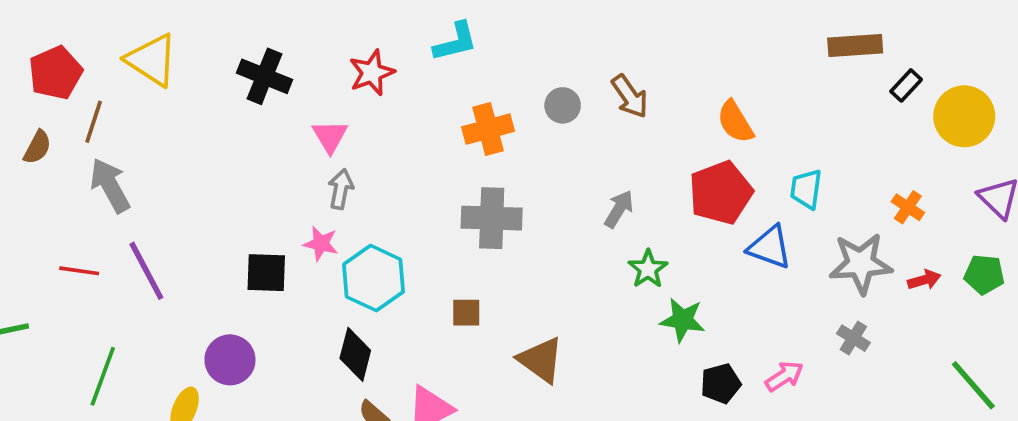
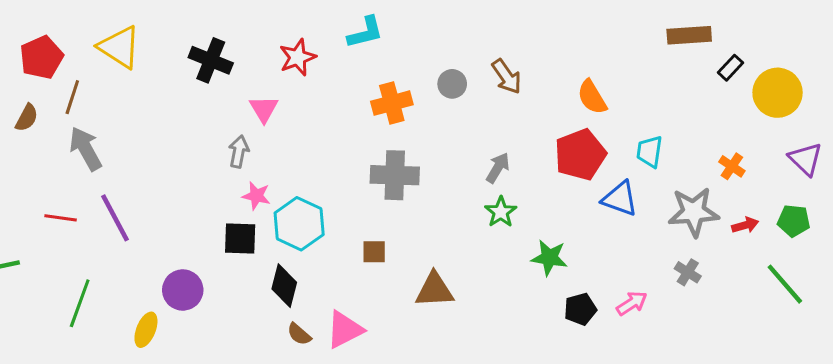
gray arrow: (341, 189) -> (239, 152), moved
green star: (648, 269) -> (501, 212), moved
black square: (266, 273) -> (240, 238), moved
brown triangle: (541, 360) -> (434, 290), turned -39
green line: (973, 385) -> (785, 284), moved

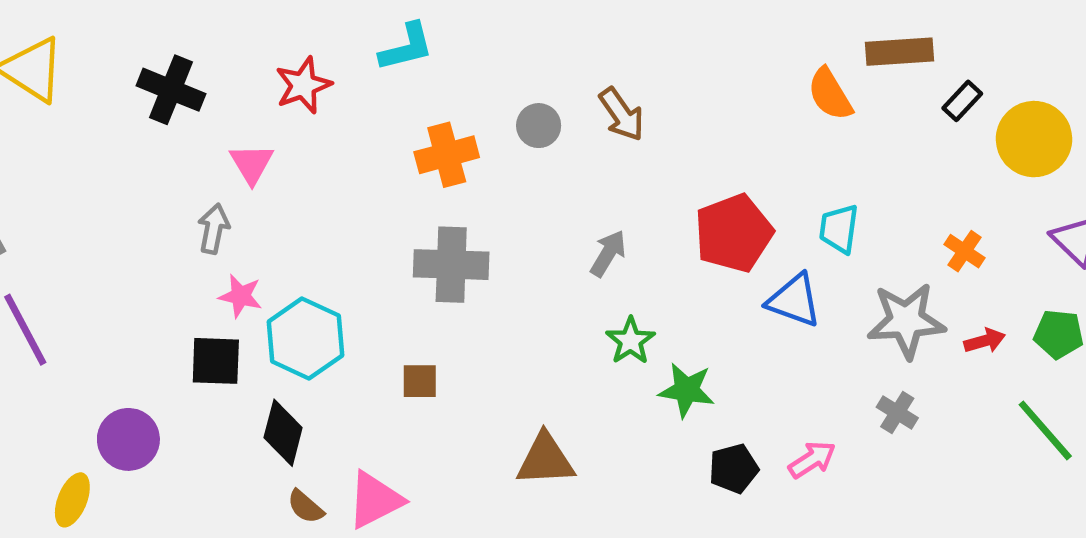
orange semicircle: (592, 97) -> (830, 94), moved
green star: (501, 212) -> (631, 341), moved
brown triangle: (434, 290) -> (545, 460), moved

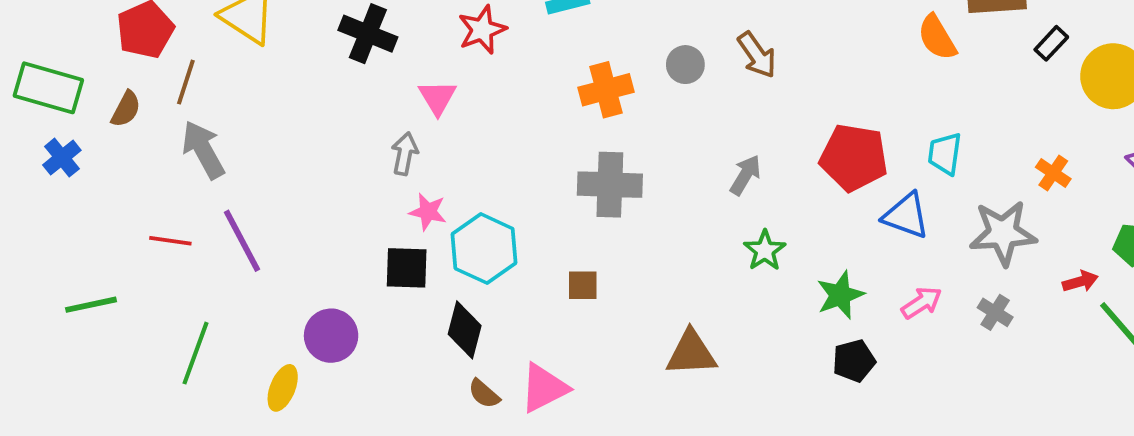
red pentagon: (734, 233) -> (854, 158), turned 30
red arrow: (985, 341) -> (1080, 281), moved
green star: (687, 390) -> (840, 295), moved, turned -30
pink arrow: (812, 460) -> (922, 303), moved

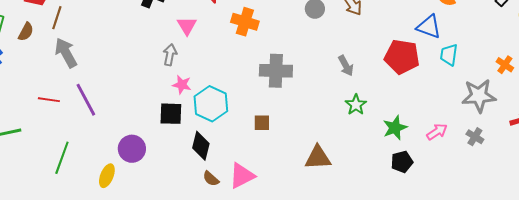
orange cross: (606, 90) -> (245, 22), moved, turned 32
gray arrow: (745, 175) -> (346, 66), turned 120
blue triangle: (906, 216) -> (429, 27), moved

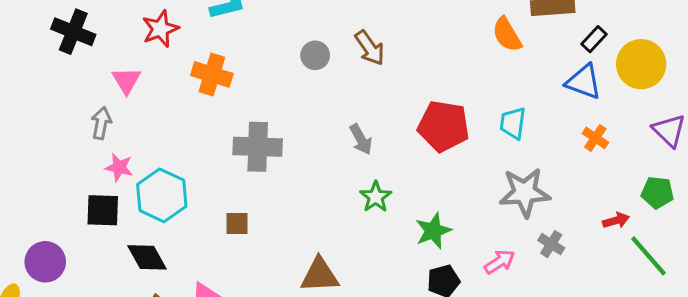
blue triangle: (429, 27) -> (584, 82), moved
gray star: (479, 96) -> (525, 192), moved
pink arrow: (437, 132) -> (500, 262), moved
black diamond: (201, 146) -> (147, 257), turned -44

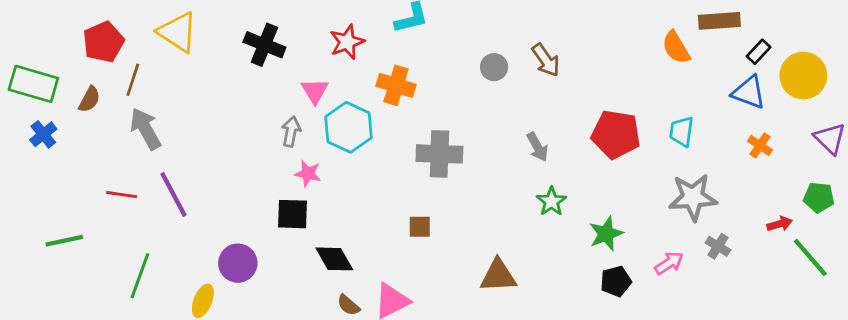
cyan hexagon: (162, 195) -> (348, 127), moved

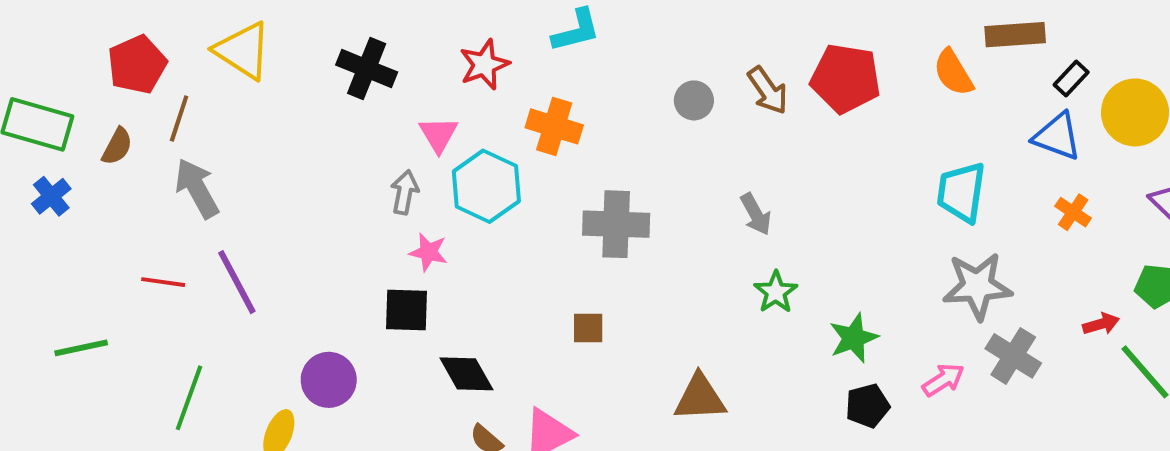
cyan trapezoid: (682, 132) -> (961, 192), size x1.4
red pentagon: (616, 134) -> (846, 78), moved
gray cross: (718, 246) -> (1013, 356), size x1.5

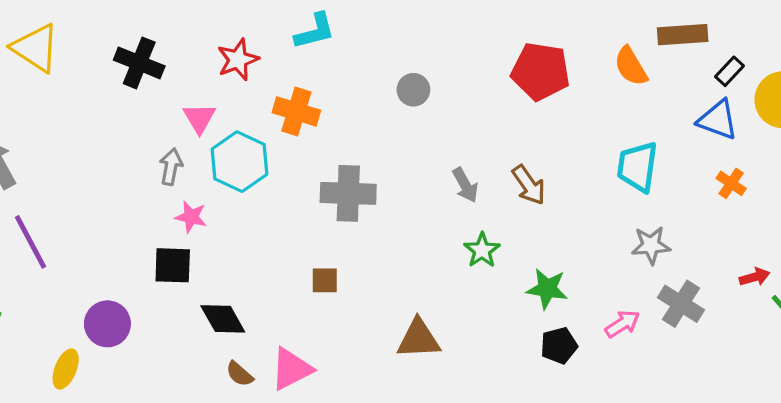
brown arrow: (768, 90) -> (529, 185), moved
gray star: (977, 286) -> (651, 245), size x0.7
green star: (854, 338) -> (547, 289), turned 30

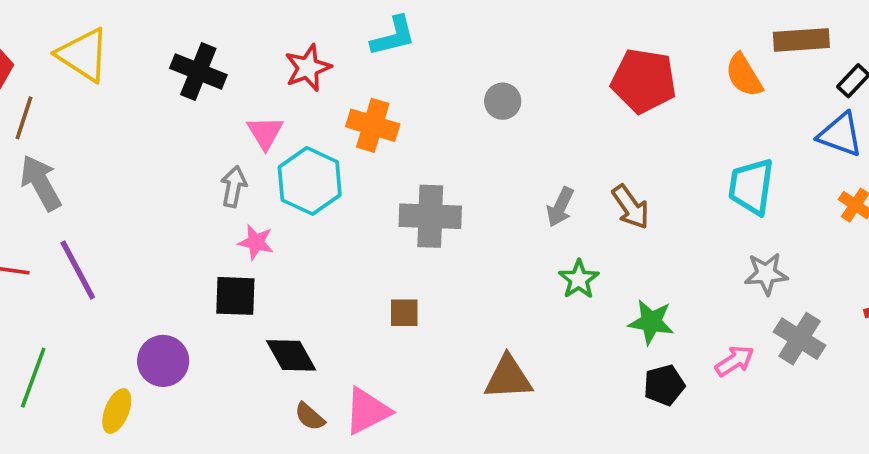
gray arrow: (465, 185) -> (560, 207), turned 54

